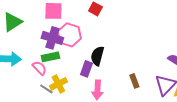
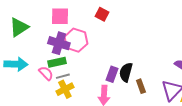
black semicircle: (97, 56) -> (126, 72), moved
purple rectangle: (86, 69) -> (112, 74), moved
gray line: (46, 89) -> (63, 76), moved, turned -48

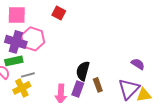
purple rectangle: (112, 74) -> (78, 89), moved
gray line: (63, 76) -> (28, 75), moved

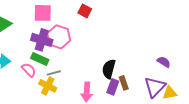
green rectangle: (14, 61) -> (40, 59), turned 36
yellow cross: (22, 88) -> (48, 86), turned -36
purple rectangle: (78, 89) -> (113, 87), moved

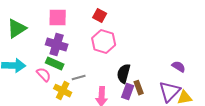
pink hexagon: (59, 37) -> (104, 42), moved
gray line: (54, 73) -> (79, 78), moved

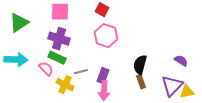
black semicircle: (124, 74) -> (140, 65), moved
purple rectangle: (128, 92) -> (103, 76), moved

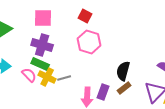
purple rectangle: (103, 76) -> (103, 92), moved
brown rectangle: (141, 82) -> (124, 88), turned 72
yellow cross: (65, 85) -> (47, 77), moved

